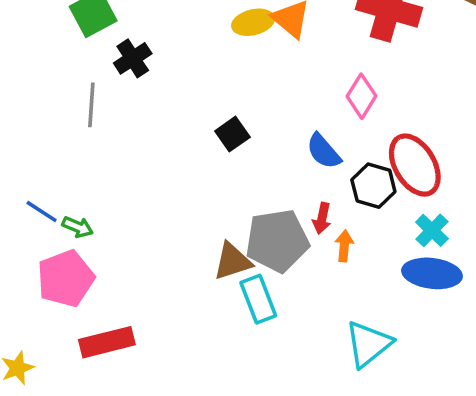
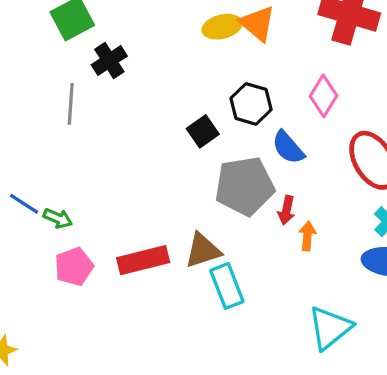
black hexagon: (373, 186) -> (251, 104), moved
gray pentagon: (277, 241) -> (245, 186), moved
pink pentagon: (66, 279) -> (74, 267), moved, size x0.7
red rectangle: (107, 342) -> (143, 260), moved

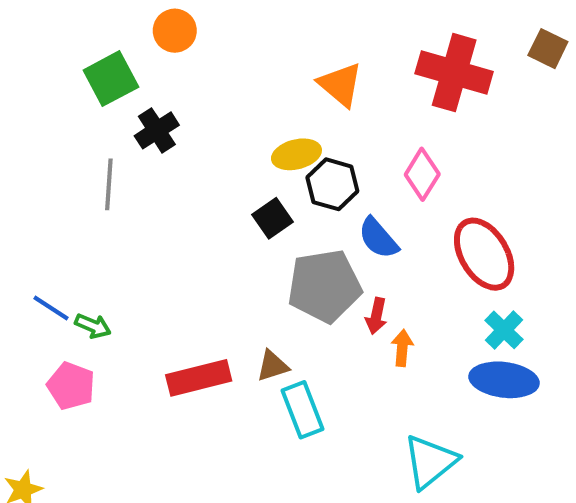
yellow ellipse: (222, 27) -> (296, 154), moved
brown triangle: (203, 250) -> (273, 366), size x0.7
pink pentagon: (74, 267) -> (71, 386), moved, turned -30

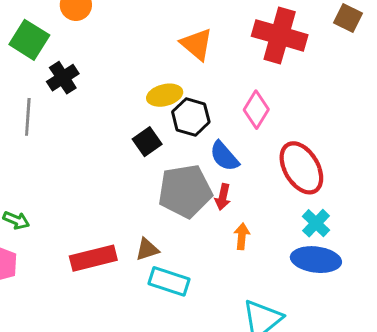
green square: (111, 79) -> (29, 40), turned -30
red arrow: (376, 316) -> (223, 197), moved
cyan rectangle: (302, 410) -> (169, 281), turned -51

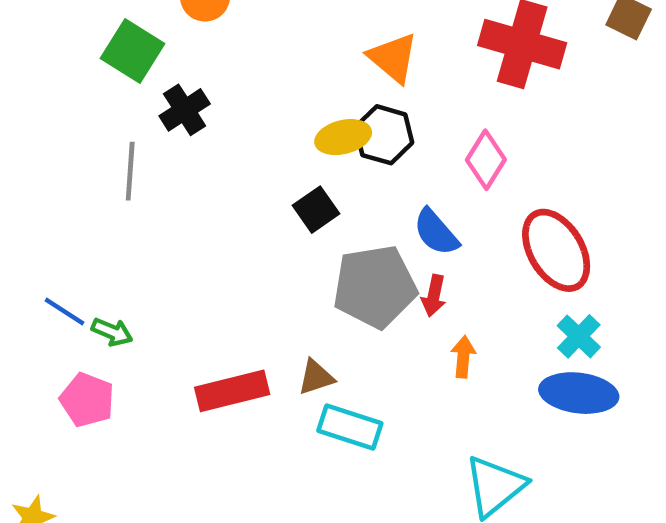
black hexagon: (191, 117) -> (384, 135), moved

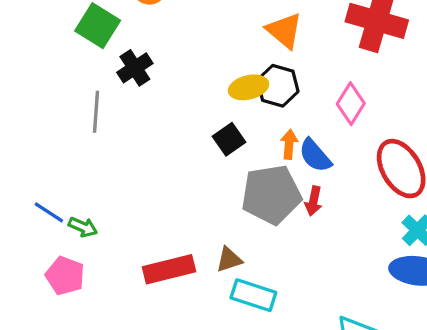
orange arrow: (463, 357) -> (289, 144), moved

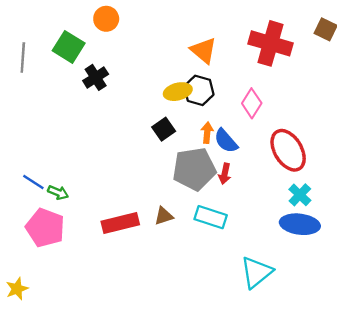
gray line: (96, 112) -> (23, 58), moved
pink pentagon: (65, 276) -> (45, 228), size x1.4
cyan rectangle: (253, 295) -> (211, 217), moved

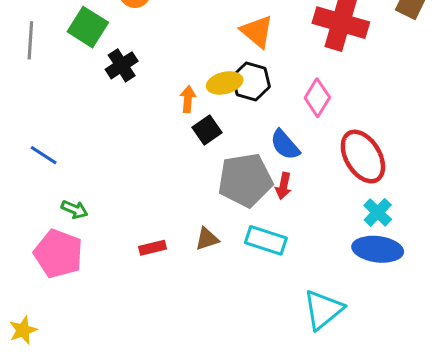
orange arrow: (207, 133) -> (188, 99), moved
blue line: (33, 182) -> (44, 155), moved
red rectangle: (120, 223) -> (153, 248), size x0.6

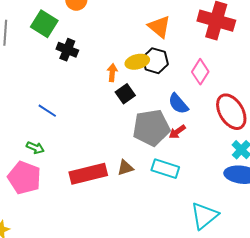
black cross: (122, 65) -> (67, 50), turned -35
blue line: (44, 155) -> (47, 111), moved
red arrow: (283, 186) -> (177, 132), turned 42
red rectangle: (153, 248) -> (88, 174), size x2.0

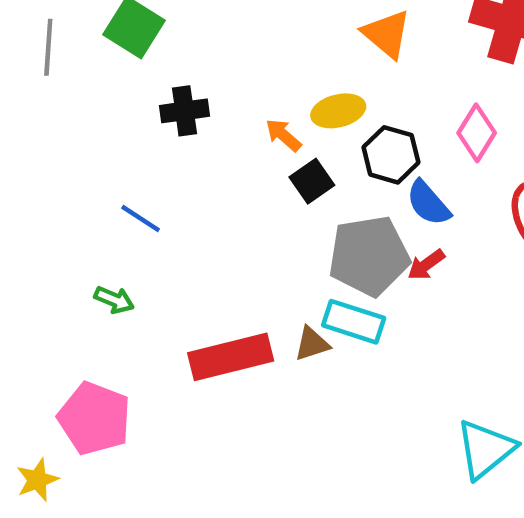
black cross: (67, 50) -> (184, 111), moved, turned -30
black hexagon: (155, 61) -> (391, 155), moved
orange arrow: (112, 73) -> (283, 135), turned -54
cyan rectangle: (165, 169) -> (354, 322), moved
pink pentagon: (24, 178) -> (94, 418), moved

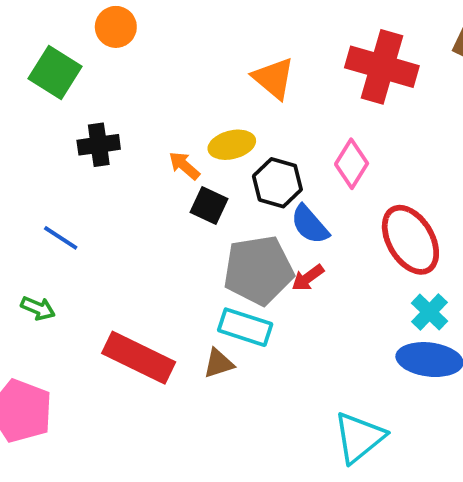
black square: (312, 181) -> (209, 206), turned -30
brown triangle: (312, 344) -> (218, 363), moved
red rectangle: (231, 357) -> (139, 358), turned 40

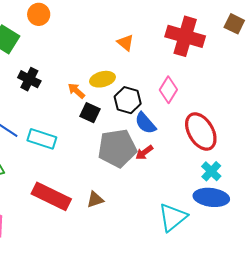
orange triangle: (274, 78) -> (126, 43), size x0.7
black cross: (99, 145) -> (29, 79), turned 35
cyan rectangle: (245, 327) -> (42, 139), moved
cyan triangle: (359, 437) -> (173, 217), moved

